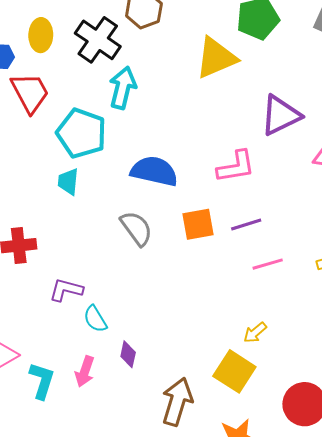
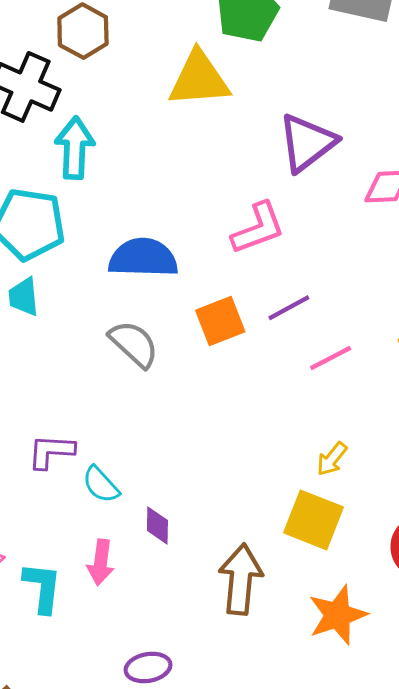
yellow triangle: (216, 58) -> (199, 79), turned 30

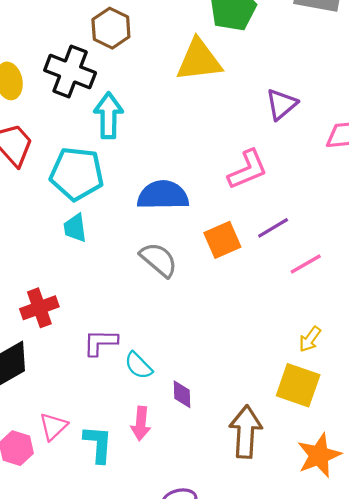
purple triangle: (307, 143) -> (281, 104), size x0.7

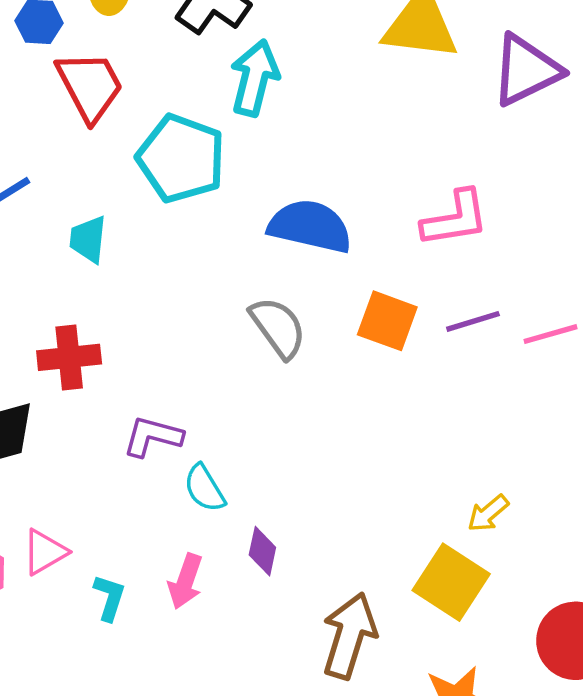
purple triangle: (281, 104) -> (526, 70), moved, size x1.4
cyan trapezoid: (75, 228) -> (88, 239), moved
orange square: (222, 240) -> (387, 321), turned 30
pink line: (306, 264) -> (551, 334), moved
cyan L-shape: (98, 444) -> (109, 597), size x0.7

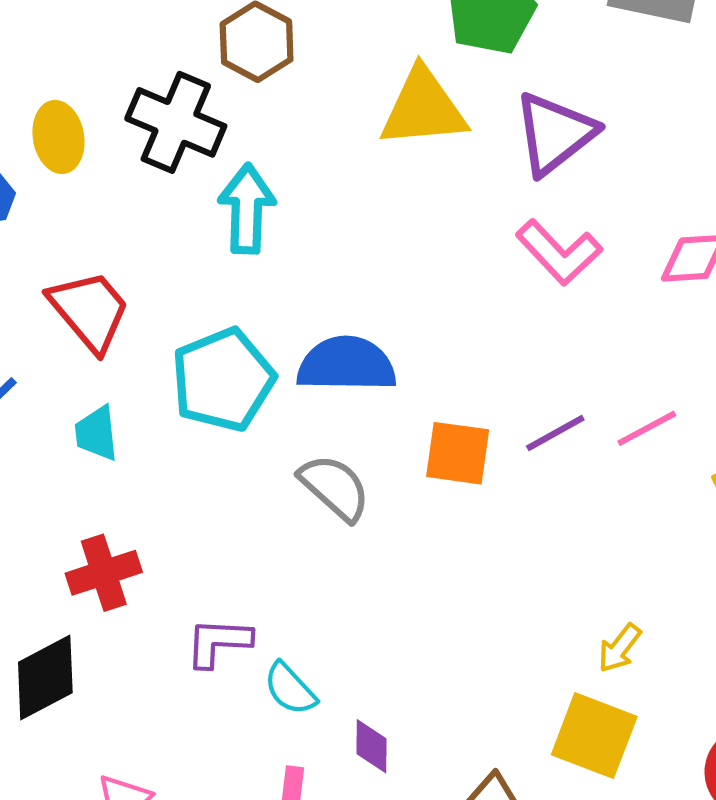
red trapezoid: (90, 86) -> (89, 311), moved
cyan pentagon: (181, 158) -> (223, 380), moved, turned -30
pink L-shape: (455, 219) -> (559, 252), moved, turned 68

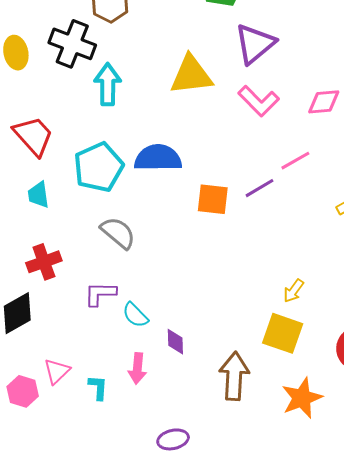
yellow triangle: (423, 108) -> (191, 75), moved
pink line: (647, 428) -> (295, 161), moved
gray semicircle: (335, 487) -> (118, 233), moved

